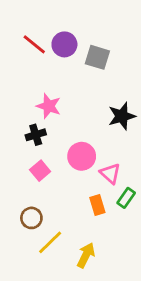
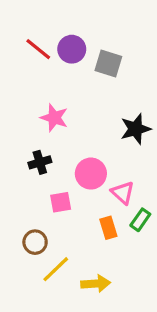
black cross: (36, 135) -> (40, 162), moved
pink square: (40, 171) -> (61, 202), moved, turned 30
yellow arrow: (86, 255) -> (96, 284), turned 60

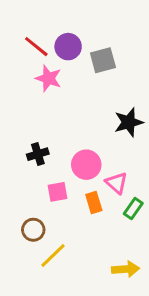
gray square: (108, 64) -> (103, 60), turned -32
pink star: (54, 118) -> (48, 78), moved
orange rectangle: (108, 228) -> (94, 202), moved
yellow arrow: (96, 284) -> (126, 269), moved

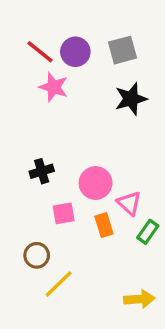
gray square: (103, 60) -> (122, 50), moved
black star: (129, 122) -> (131, 99), moved

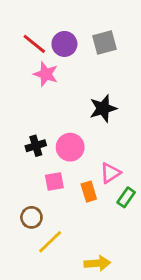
black star: (131, 99) -> (103, 108), moved
pink circle: (96, 183) -> (70, 147), moved
pink triangle: (129, 203) -> (110, 173), turned 45
yellow arrow: (139, 299) -> (97, 263), moved

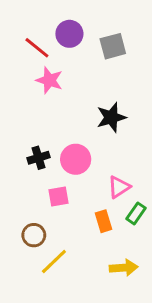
purple circle: (64, 44) -> (69, 34), moved
orange rectangle: (89, 192) -> (104, 221), moved
yellow arrow: (97, 263) -> (124, 268), moved

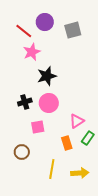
pink star: (49, 80) -> (32, 52), turned 30
black star: (111, 117) -> (47, 76), moved
yellow line: (54, 261) -> (52, 169), moved, turned -36

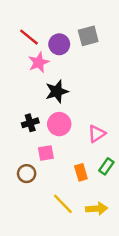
purple circle: (45, 22) -> (59, 44), moved
pink triangle: (77, 121) -> (97, 134), moved
brown circle: (22, 152) -> (27, 174), moved
yellow line: (52, 169) -> (63, 204), turned -54

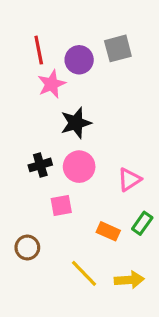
red line: (29, 37) -> (39, 50), turned 40
orange rectangle: (81, 172) -> (108, 231), turned -49
brown circle: (27, 174) -> (27, 248), moved

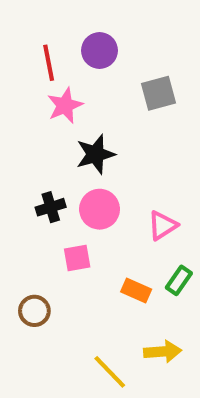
gray square: (118, 48) -> (159, 93), moved
purple circle: (79, 60) -> (100, 50), moved
yellow line: (84, 273) -> (110, 372), moved

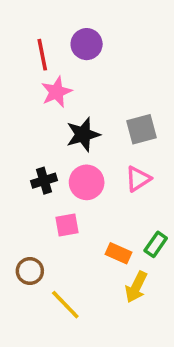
gray square: (159, 93) -> (142, 129), moved
pink triangle: (163, 225) -> (138, 179), moved
yellow arrow: (163, 352) -> (136, 287), moved, turned 120
yellow line: (110, 372) -> (65, 305), moved

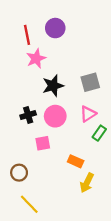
green rectangle: (156, 244) -> (99, 133), moved
yellow line: (65, 305) -> (29, 204), moved

